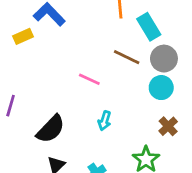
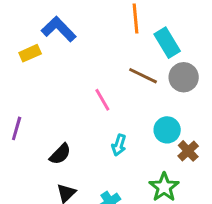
pink line: (89, 79) -> (102, 100), turned 35
cyan circle: (161, 88) -> (167, 130), moved
black semicircle: (51, 129) -> (60, 154), size x0.7

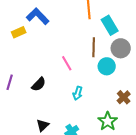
brown line: (143, 76) -> (94, 47), turned 66
cyan circle: (167, 130) -> (107, 66), moved
black semicircle: (60, 154) -> (39, 84), moved

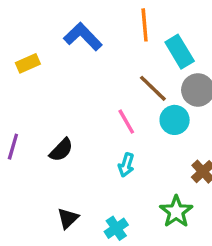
blue L-shape: (38, 16) -> (83, 37), moved
brown line: (94, 47) -> (153, 88), turned -48
pink line: (67, 63) -> (126, 122), moved

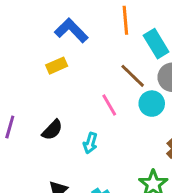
yellow rectangle: (28, 63) -> (57, 66), moved
cyan arrow: (126, 165) -> (90, 143), moved

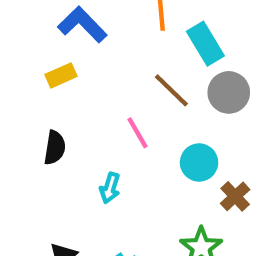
cyan circle: (152, 104) -> (199, 162), moved
black semicircle: (52, 130) -> (55, 148), moved, turned -35

